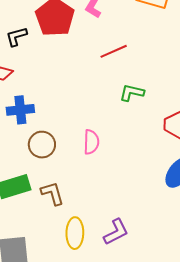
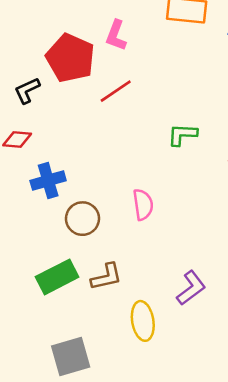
red line: (114, 51) -> (116, 91), moved
brown L-shape: (53, 193) -> (106, 277), turned 104
purple L-shape: (116, 232) -> (191, 288), moved

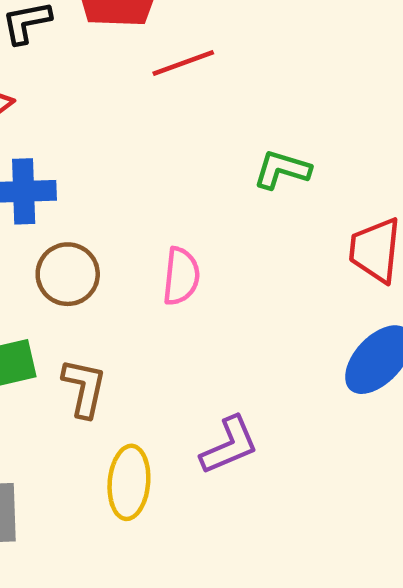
brown L-shape: (106, 277) -> (84, 388), turned -80

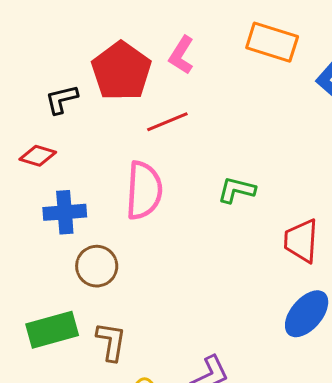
pink semicircle: (181, 276) -> (144, 190), moved, size x1.5

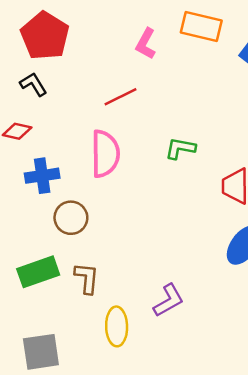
pink L-shape: (181, 55) -> (146, 44), moved
red pentagon: (121, 71) -> (45, 36), moved
black L-shape: (62, 99) -> (33, 84), turned 76

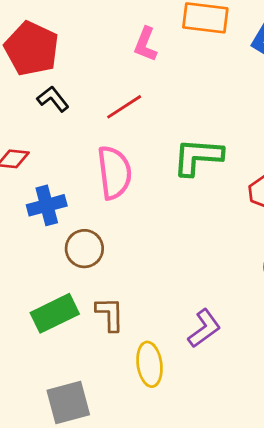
black L-shape: (33, 84) -> (53, 99), moved
green L-shape: (180, 148) -> (198, 157), size x1.5

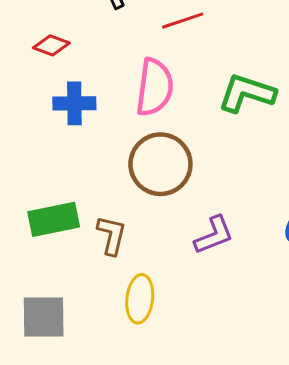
brown circle: (84, 249) -> (160, 164), moved, size x1.5
purple L-shape: (204, 328) -> (214, 235), moved

